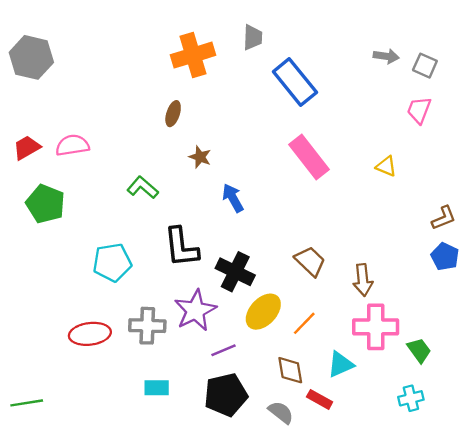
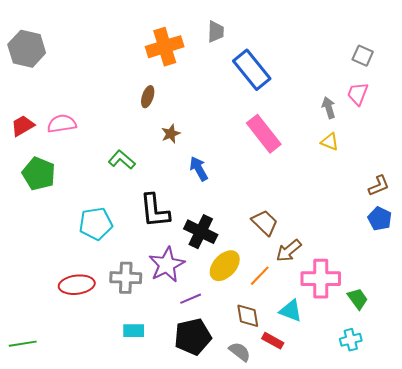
gray arrow: (386, 56) -> (329, 108), moved, turned -115
brown star: (200, 157) -> (171, 134), turned 30
brown arrow: (363, 280) -> (289, 251), moved, turned 56
cyan triangle: (341, 364) -> (291, 311), turned 45

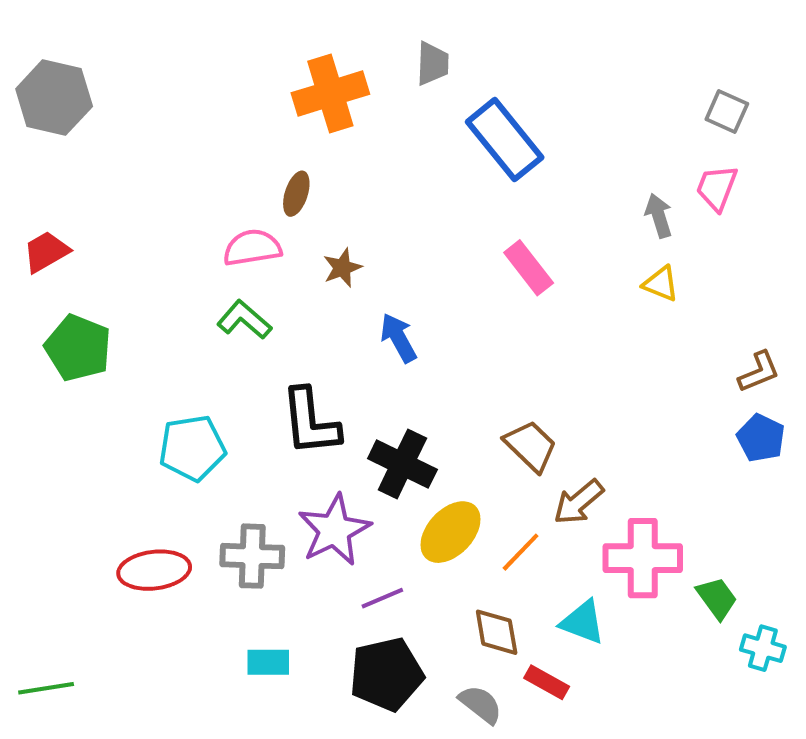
pink semicircle: (62, 124) -> (252, 248), moved
pink rectangle: (264, 134) -> (529, 268), size x0.7
cyan cross: (351, 340) -> (763, 648), moved, turned 30

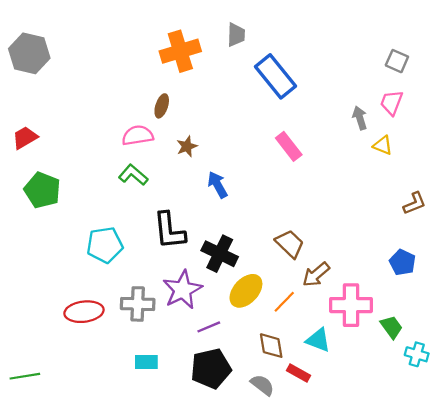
yellow triangle: (661, 284) -> (383, 145), moved
blue pentagon: (761, 438) -> (402, 262), moved

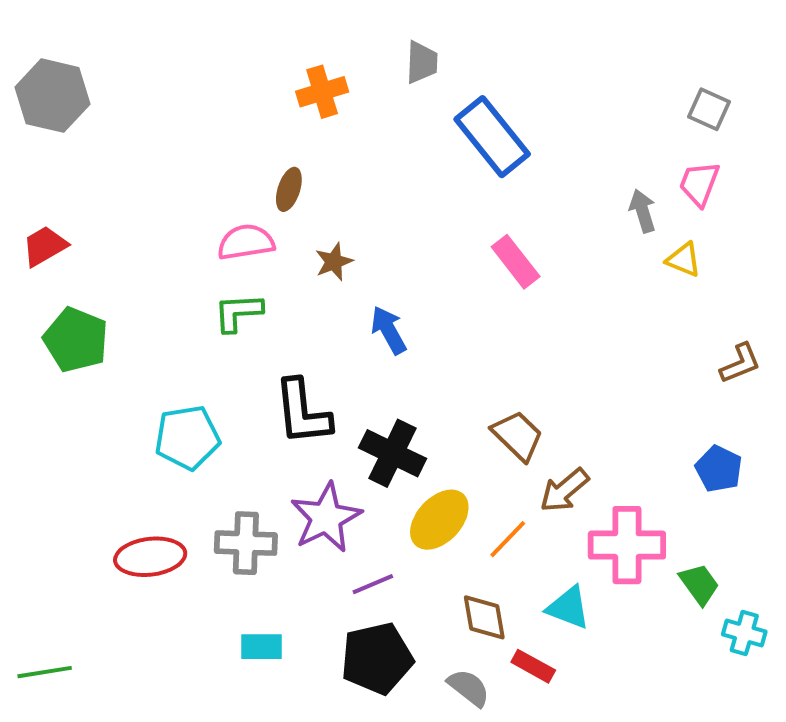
orange cross: (180, 51) -> (322, 92), size x0.7
green L-shape: (133, 175) -> (238, 312), turned -44

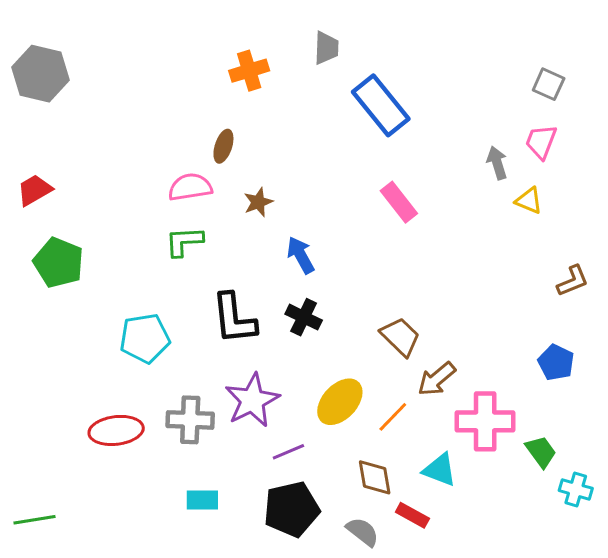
black cross: (392, 453) -> (304, 317), moved, size x0.7

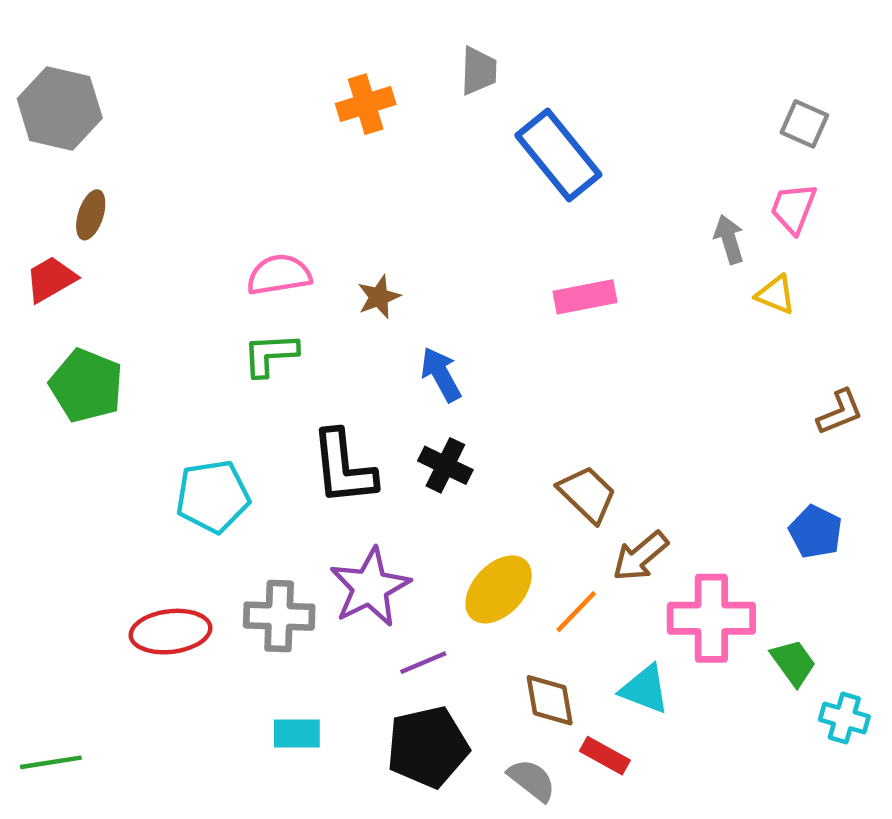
brown ellipse: (223, 146) -> (91, 215), moved
pink rectangle: (399, 202) -> (585, 297), turned -63

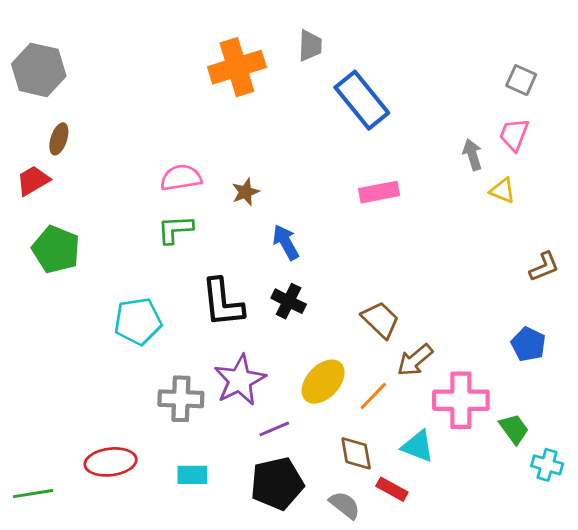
orange cross: (366, 104) -> (237, 67), size x1.5
red ellipse: (171, 632) -> (111, 462), moved

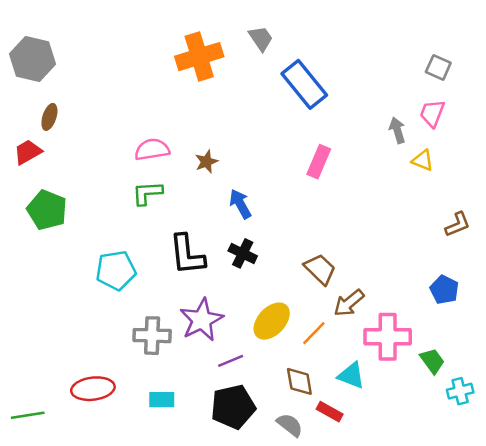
gray trapezoid: (310, 46) -> (261, 38), turned -36
pink rectangle: (379, 192) -> (319, 162), turned -56
cyan cross: (547, 465) -> (460, 391), turned -30

